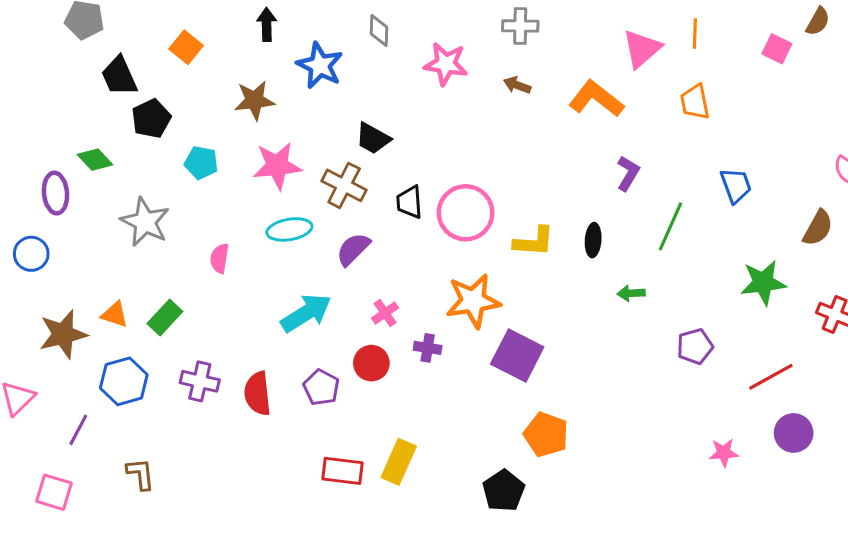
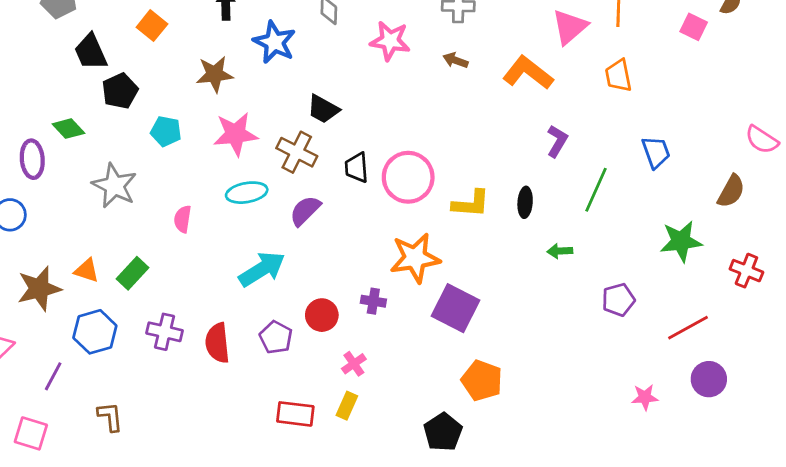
pink cross: (385, 313) -> (354, 364), moved
yellow rectangle: (399, 462) -> (347, 406), size x0.7

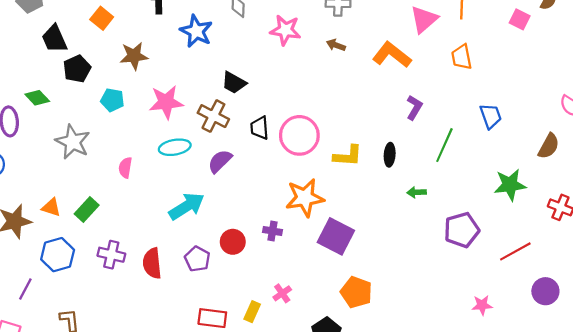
brown star: (215, 74) -> (134, 56), moved
purple pentagon: (618, 300) -> (462, 230), size x1.4
pink cross: (354, 364) -> (282, 293), moved
purple circle: (709, 379) -> (545, 291), moved

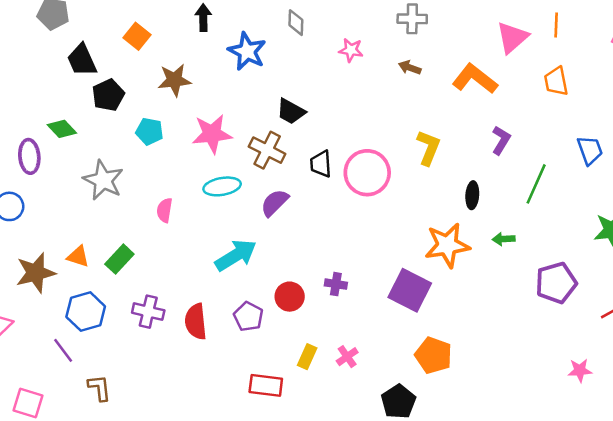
pink star: (285, 30) -> (351, 50), size x0.7
yellow L-shape: (348, 156) -> (428, 148), moved, turned -72
orange star: (305, 198) -> (447, 245), moved
purple line: (25, 289) -> (63, 350), moved, turned -65
yellow rectangle: (252, 312) -> (307, 357), moved

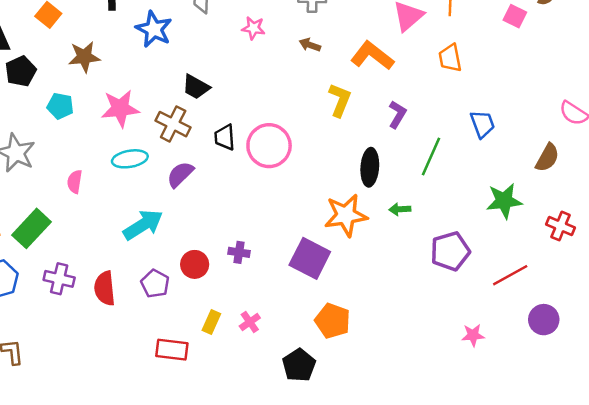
yellow L-shape: (428, 148) -> (340, 100), moved
black ellipse: (472, 195) -> (370, 167), size x1.4
green rectangle: (119, 259) -> (31, 228), size x1.4

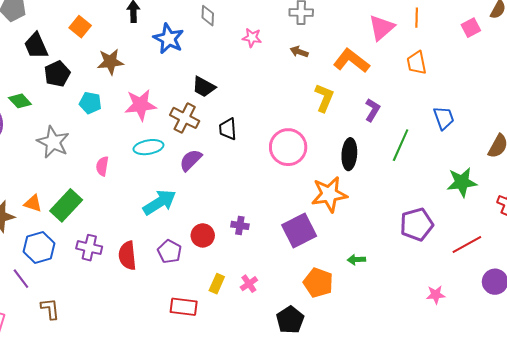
pink square: (515, 16) -> (471, 28), turned 36
pink circle: (269, 146) -> (288, 147), moved
green arrow: (400, 209) -> (356, 260), moved
purple square: (310, 258) -> (299, 230), turned 36

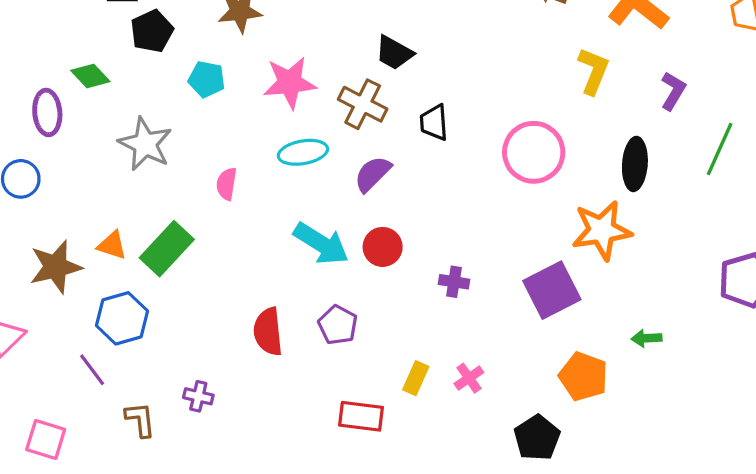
cyan arrow: (160, 202) -> (321, 244), turned 64
red circle: (203, 235) -> (383, 247), moved
purple cross: (89, 248) -> (198, 396), moved, size x0.7

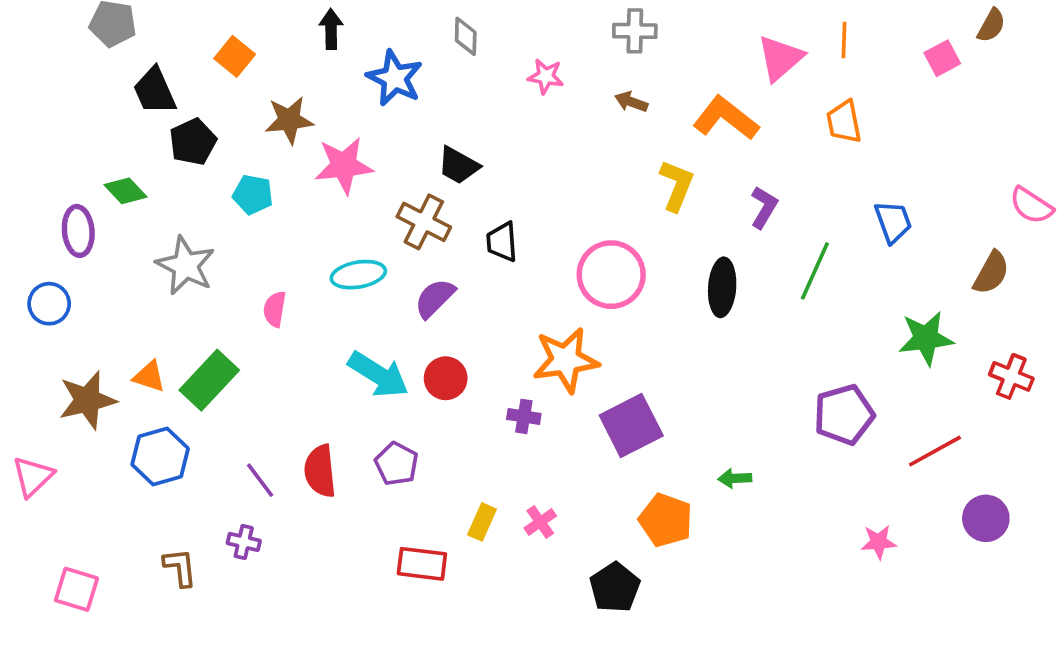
pink star: (290, 83) -> (344, 165), moved
orange star: (602, 230) -> (566, 360), moved
purple line: (92, 370) -> (260, 480), moved

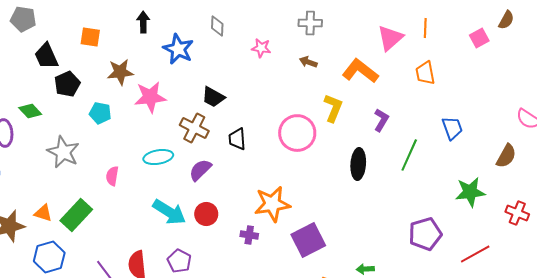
orange square: (235, 56) -> (90, 37), turned -30
pink circle: (611, 275) -> (297, 133), moved

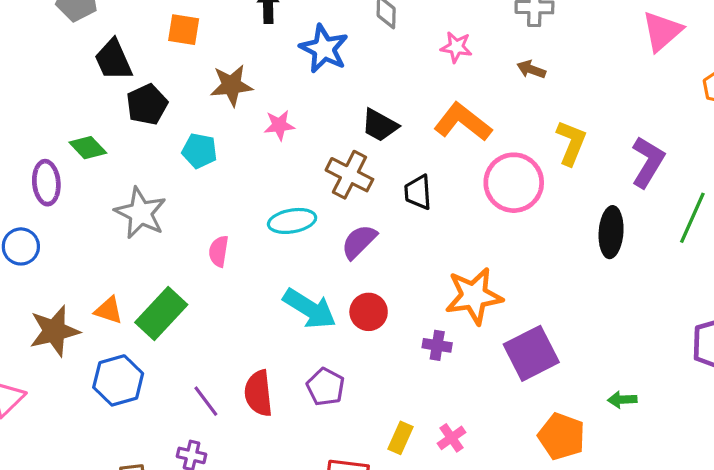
orange L-shape: (360, 71) -> (463, 122), moved
pink star: (150, 97) -> (279, 125), size x0.6
purple L-shape: (381, 120) -> (648, 162), size x1.4

